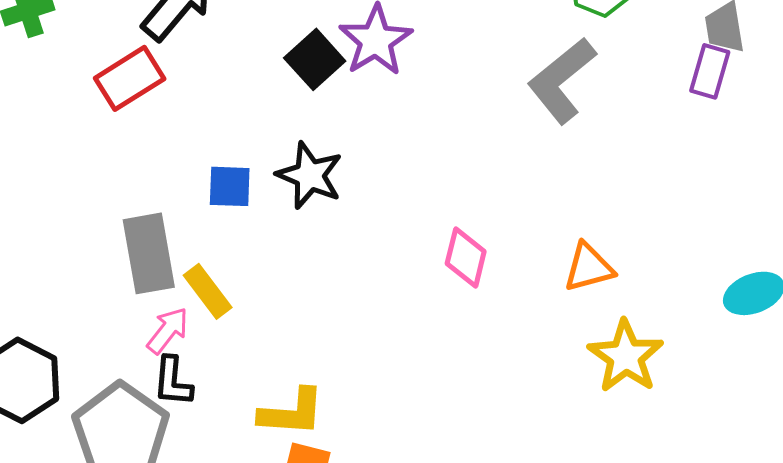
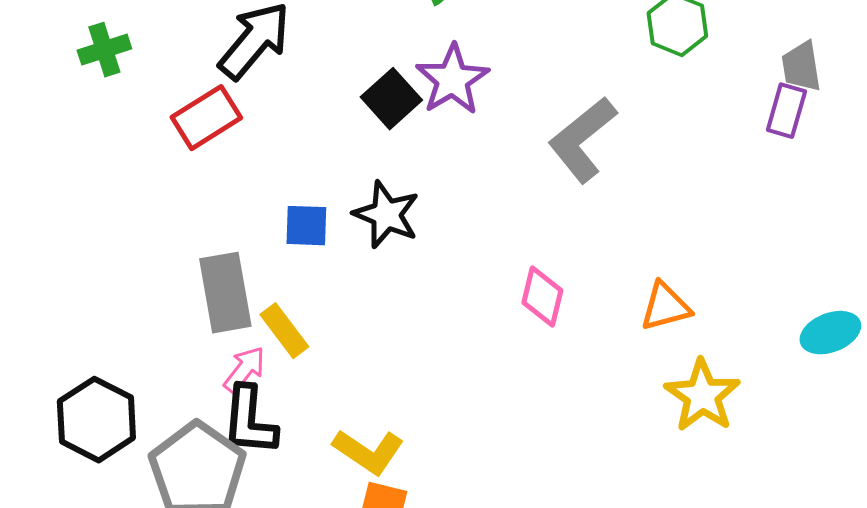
gray L-shape: (562, 80) -> (582, 140), moved
black L-shape: (173, 381) -> (249, 421), size x1.4
yellow L-shape: (292, 412) -> (368, 452), turned 30

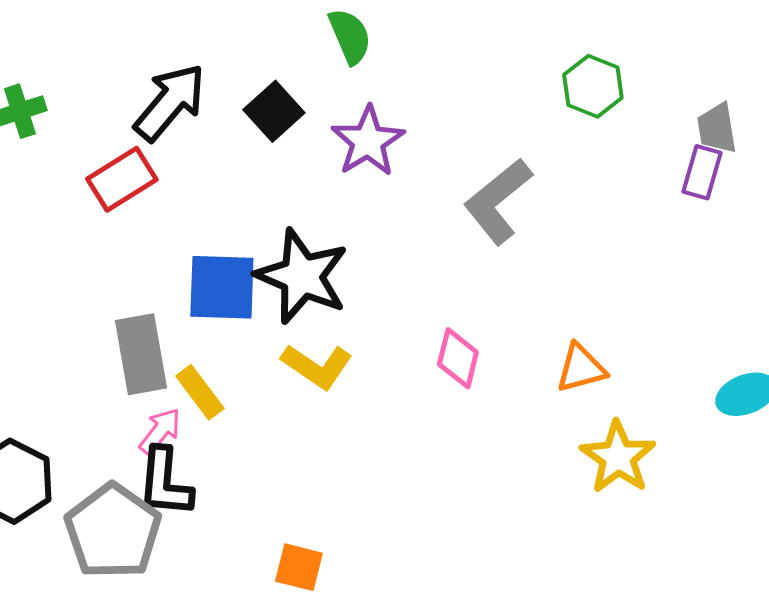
black square: (391, 99) -> (274, 111), moved
black star: (386, 215) -> (302, 276), size x1.4
blue square: (306, 226) -> (222, 287), size x1.6
yellow L-shape: (368, 452) -> (317, 366), moved

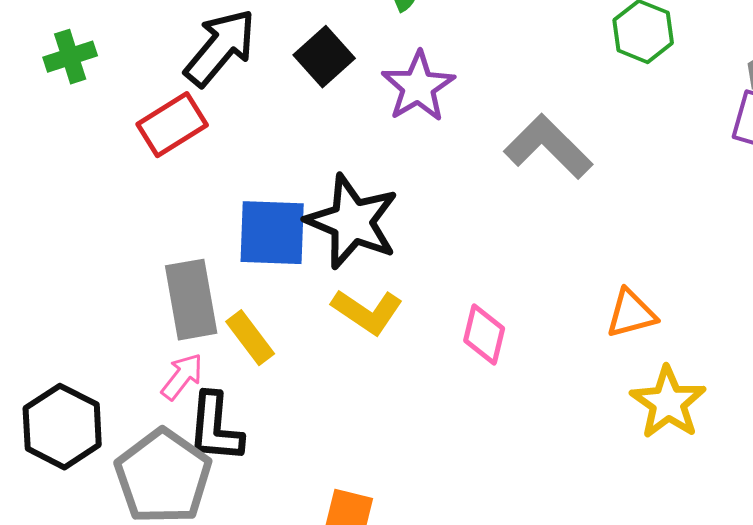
gray L-shape: (498, 201) -> (548, 147), turned 84
pink diamond: (458, 358) -> (484, 335), moved
pink arrow: (160, 431) -> (182, 377), moved

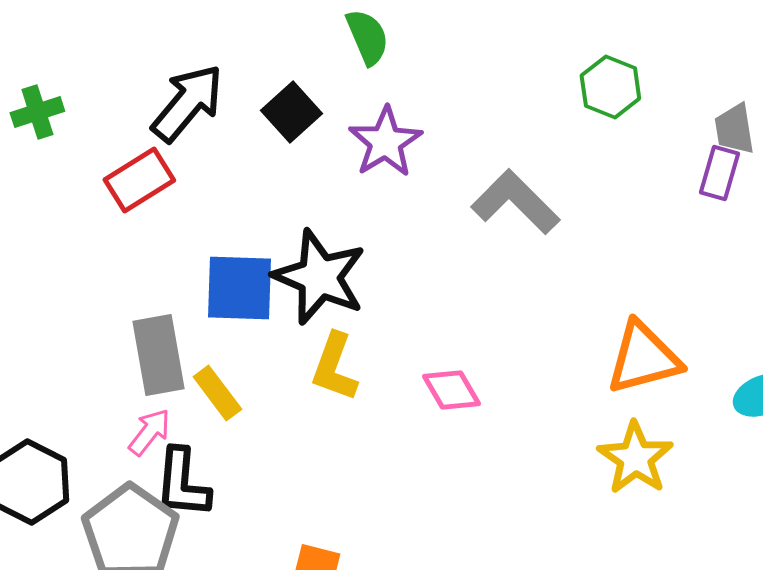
yellow L-shape: (367, 312) -> (334, 367), turned 76
orange triangle: (631, 314) -> (643, 358), moved, size x1.5
pink diamond: (484, 335) -> (451, 390), turned -44

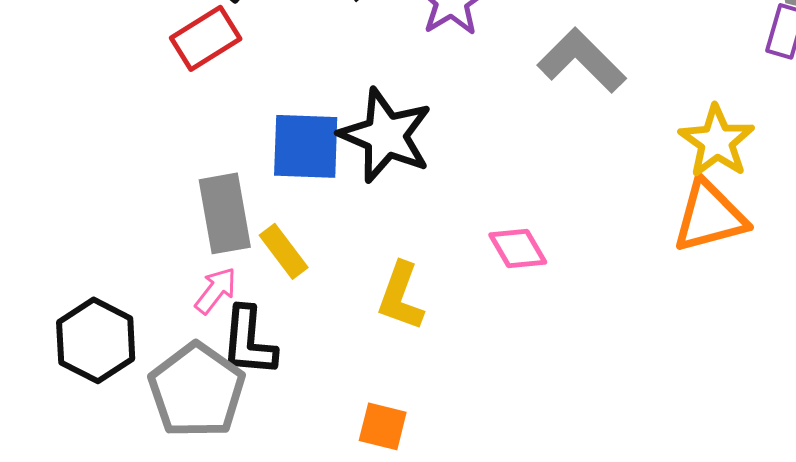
yellow L-shape: (334, 367) -> (401, 296), moved
yellow star: (635, 458) -> (717, 141), moved

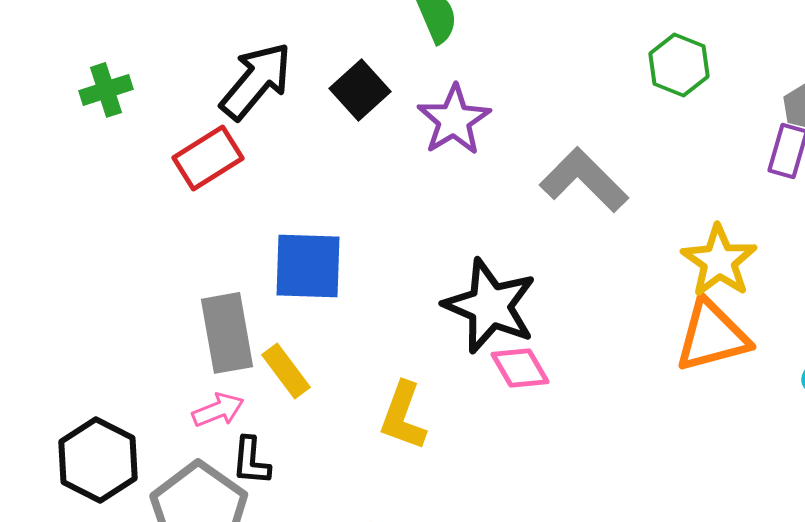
black star: (386, 135) -> (490, 306), moved
pink arrow: (216, 290) -> (218, 410), turned 30
black L-shape: (249, 341) -> (251, 461), size x0.7

